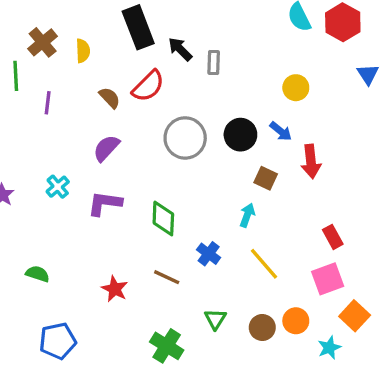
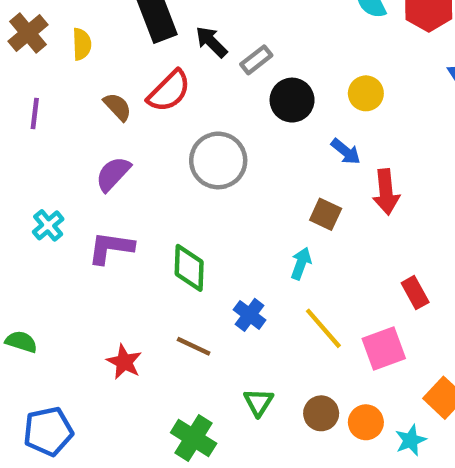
gray rectangle: (214, 63) -> (256, 60), turned 50
black circle: (240, 135) -> (292, 100), moved
pink square: (328, 279) -> (384, 348), moved
orange circle: (296, 321) -> (366, 422), moved

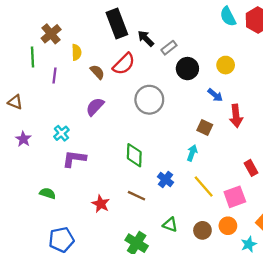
yellow semicircle: (82, 44) -> (76, 52), moved
purple L-shape: (111, 248) -> (74, 159), moved
green triangle: (258, 402) -> (170, 225), turned -42
orange circle: (366, 422) -> (228, 226), moved

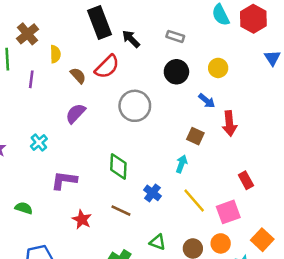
gray rectangle: (169, 48) -> (175, 36), moved, turned 56
purple L-shape: (74, 159) -> (64, 180), moved

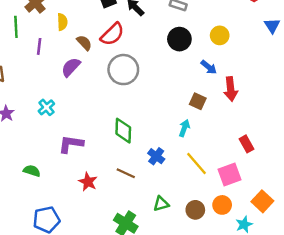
gray circle: (135, 106) -> (123, 70), moved
purple semicircle: (75, 113) -> (71, 67), moved
green triangle: (158, 242) -> (161, 204), turned -35

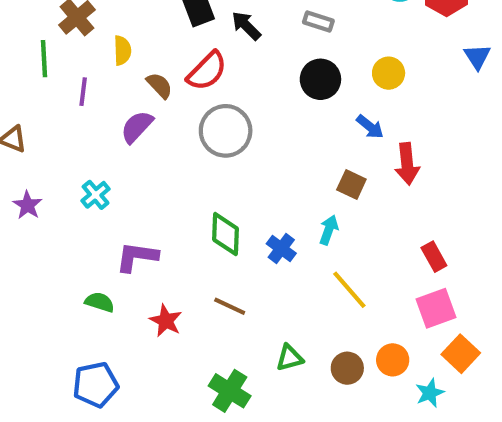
blue cross: (156, 156) -> (281, 248), moved
green semicircle: (32, 171) -> (100, 302), moved
pink square: (229, 174) -> (436, 308), moved

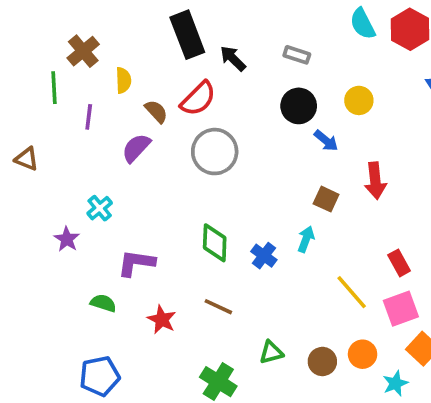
blue arrow: (370, 127) -> (326, 141), moved
purple star: (27, 205) -> (67, 239), moved
yellow line: (349, 290) -> (352, 292), moved

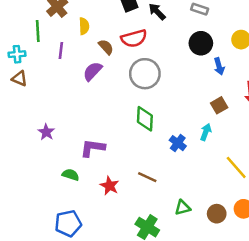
red semicircle: (198, 99) -> (134, 38), turned 30
blue arrow: (326, 141) -> (219, 66), turned 35
brown square: (326, 199) -> (219, 105), turned 35
cyan cross: (100, 208) -> (17, 54), moved, turned 35
green diamond: (215, 243) -> (145, 119), moved

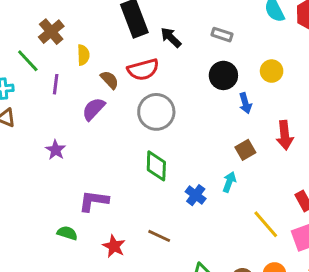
green line: (38, 31) -> (28, 61), turned -40
purple star: (46, 132) -> (56, 150), moved

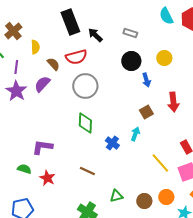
purple star: (56, 150) -> (16, 91), moved, size x1.5
red star: (114, 246) -> (47, 178), moved

